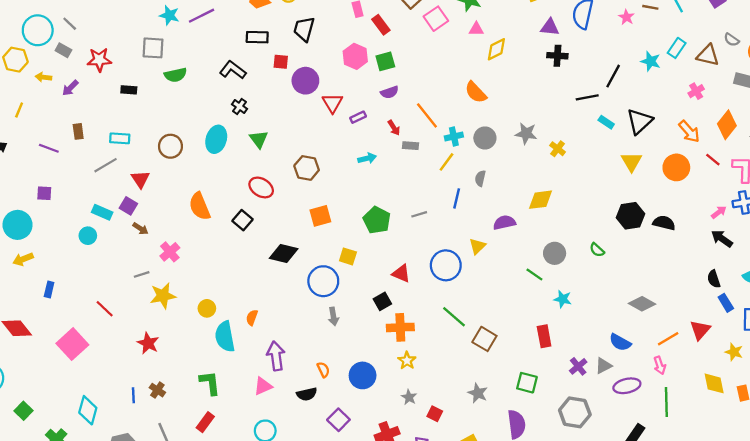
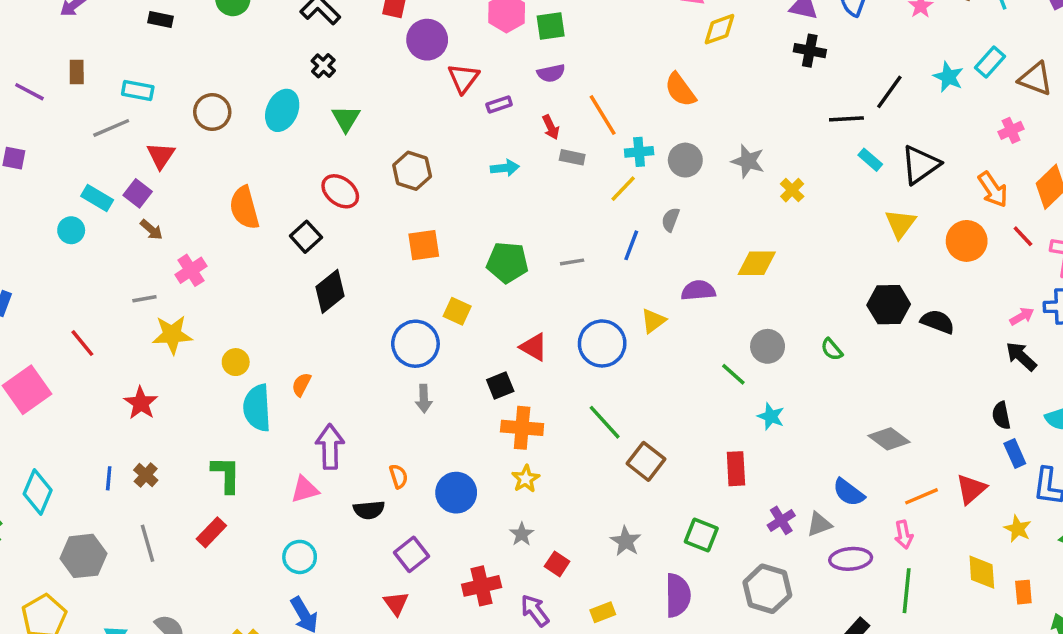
green pentagon: (377, 220) -> (507, 262), turned -30
black diamond: (284, 254) -> (330, 291), moved, turned -60

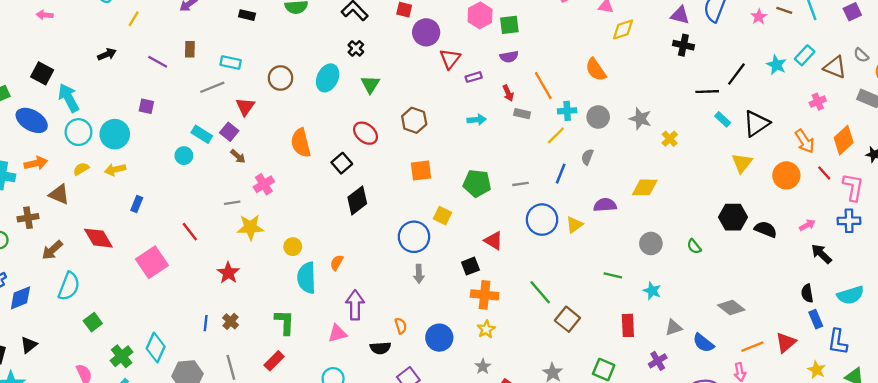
pink arrow: (1022, 316) -> (807, 225), moved
blue circle: (602, 343) -> (542, 220), moved
green line: (733, 374) -> (613, 275), moved, turned -30
cyan diamond: (38, 492) -> (156, 347), moved
gray triangle: (819, 524) -> (674, 328), moved

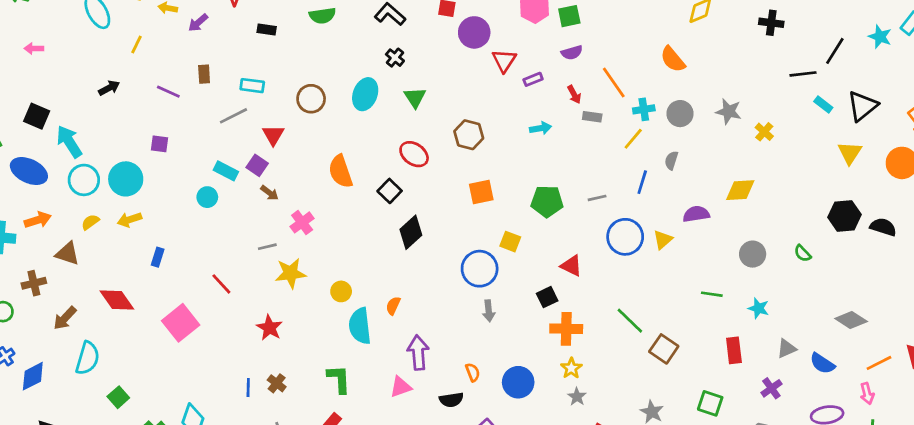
gray star: (483, 366) -> (577, 397), moved

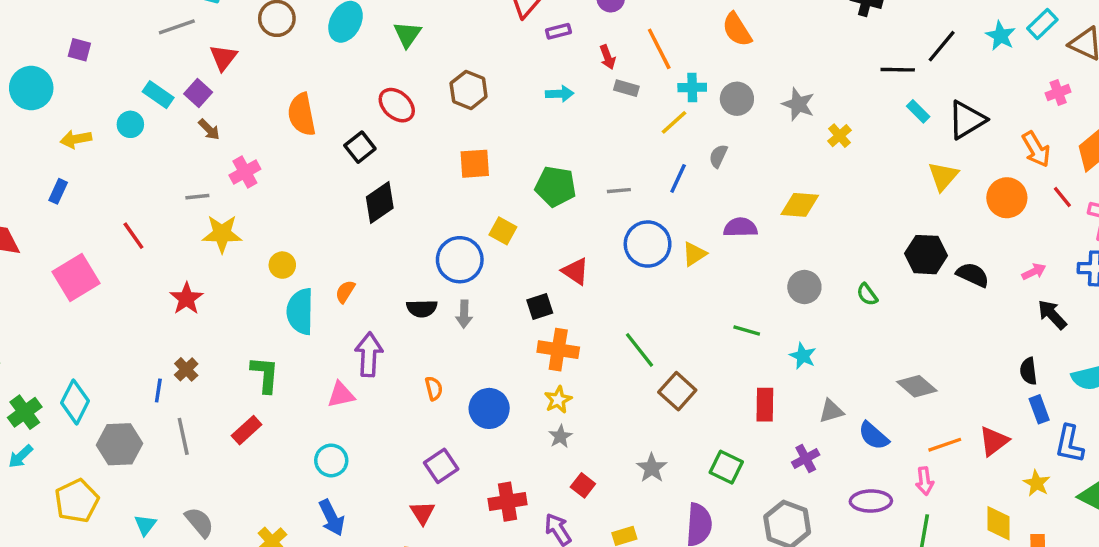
yellow arrow: (129, 220) -> (76, 139), moved
blue line: (248, 388) -> (158, 390), moved
black semicircle: (451, 400) -> (422, 308), moved

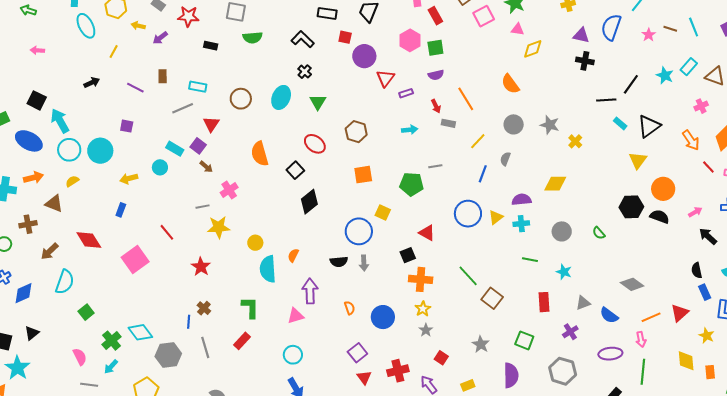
cyan cross: (692, 87) -> (521, 224), moved
gray line: (619, 191) -> (435, 166), moved
orange circle: (1007, 198) -> (663, 189), moved
cyan diamond: (75, 402) -> (140, 332), turned -60
red triangle: (422, 513) -> (364, 378), moved

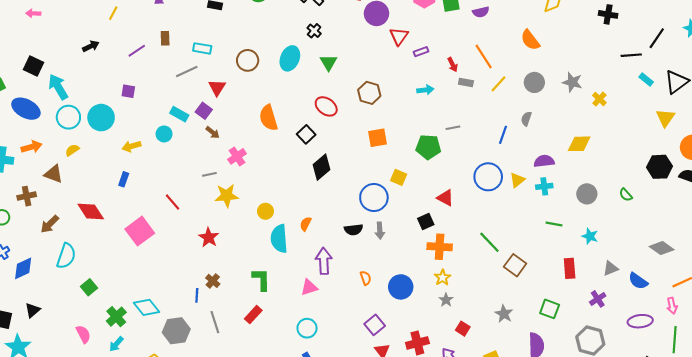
purple semicircle: (436, 75) -> (481, 12), moved
purple line: (135, 88) -> (137, 51), turned -60
yellow line: (478, 141) -> (498, 84), moved

